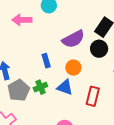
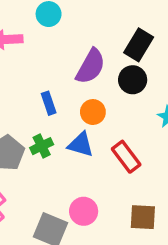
purple semicircle: (73, 39) -> (91, 66), turned -30
red rectangle: (93, 96) -> (126, 157), turned -48

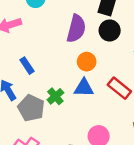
blue rectangle: (49, 103) -> (27, 66), moved

